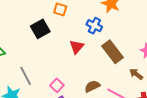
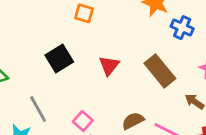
blue cross: (94, 26) -> (182, 28), moved
black square: (40, 29) -> (59, 59), moved

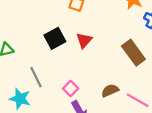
red triangle: (109, 66) -> (84, 40), moved

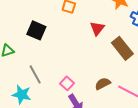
black square: (55, 38) -> (36, 30), moved, turned -36
red triangle: (84, 40) -> (97, 28), moved

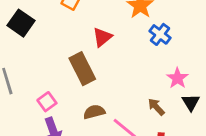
brown rectangle: (122, 48) -> (82, 69), moved

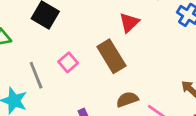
pink square: (47, 102) -> (68, 62), moved

